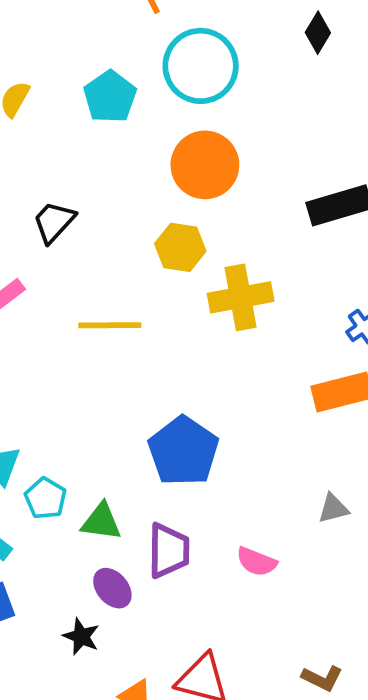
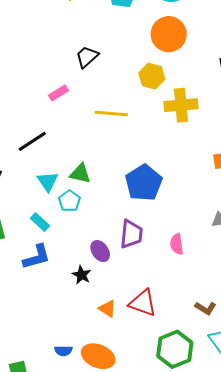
green triangle: (101, 522) -> (80, 174), moved
pink semicircle: (257, 562) -> (177, 244), turned 55

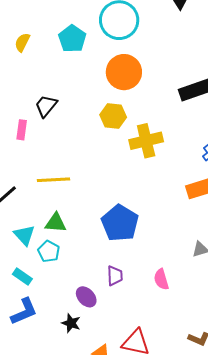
pink rectangle: (59, 93) -> (22, 130), moved, turned -42
yellow line: (111, 114) -> (53, 180), moved
purple trapezoid: (131, 234) -> (115, 276), size x0.7

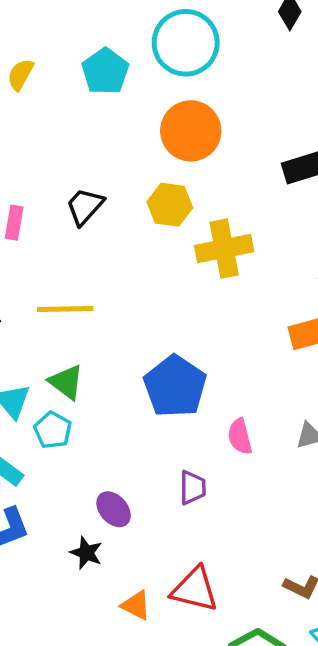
black trapezoid: (46, 106) -> (85, 206), moved
green triangle: (56, 223) -> (66, 382), turned 30
purple trapezoid: (115, 276) -> (193, 488), moved
pink semicircle: (161, 279) -> (240, 436), moved

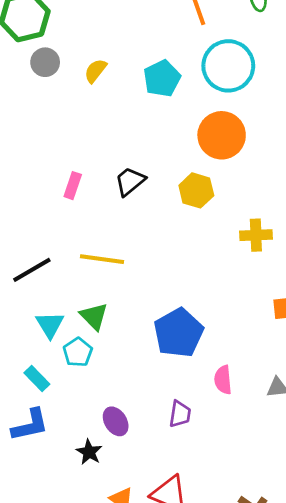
yellow cross: (224, 249) -> (256, 235), moved, size x0.7

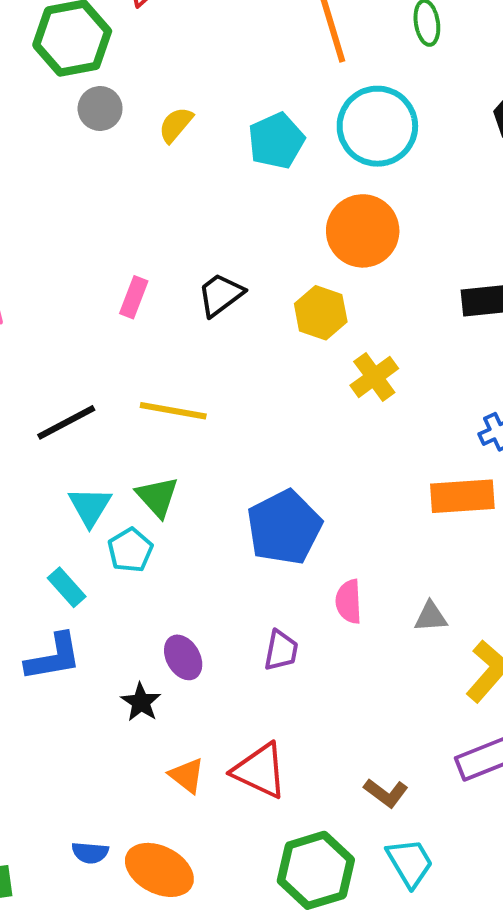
yellow cross: (256, 235) -> (374, 377), moved, turned -36

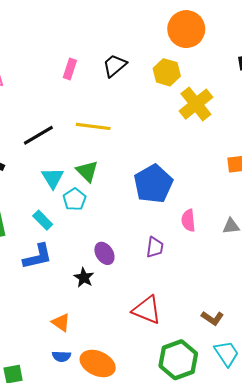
yellow cross: (374, 377) -> (196, 104), size x1.4
orange triangle: (187, 775) -> (61, 322), moved

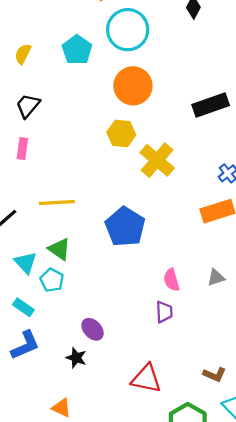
black trapezoid: (115, 66) -> (28, 106), moved
blue pentagon: (153, 184) -> (125, 227), moved
purple trapezoid: (155, 247) -> (164, 312), moved

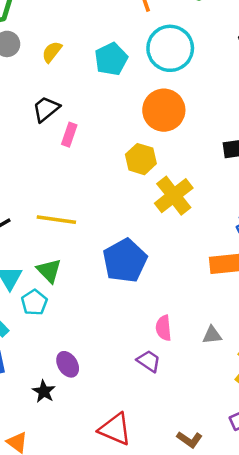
pink rectangle: (22, 149) -> (69, 135), moved
purple trapezoid: (164, 312) -> (149, 361), turned -65

